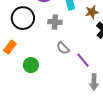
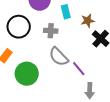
gray semicircle: (63, 48) -> (59, 57), size x1.5
green circle: (31, 65) -> (27, 74), size x1.5

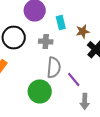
gray semicircle: (59, 57) -> (54, 68), turned -130
green circle: (27, 74) -> (40, 92), moved

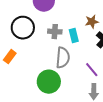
cyan rectangle: (61, 22) -> (74, 36), moved
purple line: (74, 80) -> (92, 70), moved

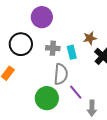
purple line: (92, 70) -> (76, 92), moved

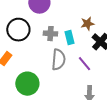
purple line: (76, 92) -> (84, 64), moved
green circle: (47, 98) -> (27, 84), moved

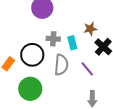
black circle: (18, 30) -> (32, 55), moved

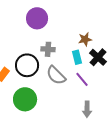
cyan rectangle: (72, 43) -> (77, 57), moved
gray semicircle: (61, 65) -> (56, 75), turned 130

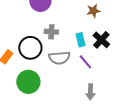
brown star: (85, 39) -> (93, 11), moved
gray semicircle: (56, 75) -> (59, 58), turned -50

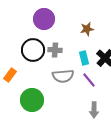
brown star: (93, 11) -> (87, 29), moved
black circle: (30, 48) -> (33, 50), moved

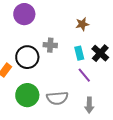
purple circle: (44, 19) -> (24, 14), moved
black circle: (33, 50) -> (27, 57), moved
gray semicircle: (63, 76) -> (57, 98), moved

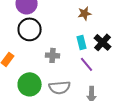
gray cross: (50, 45) -> (53, 55), moved
black circle: (27, 57) -> (30, 29), moved

